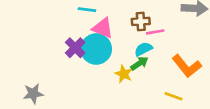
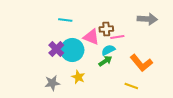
pink triangle: (103, 28) -> (91, 37), moved
yellow star: (124, 74) -> (78, 77), moved
gray star: (33, 94) -> (52, 83), moved

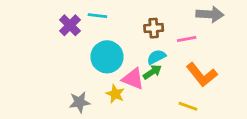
pink triangle: (91, 37) -> (133, 79), moved
pink line: (117, 37) -> (187, 39), moved
purple cross: (56, 49) -> (70, 25), moved

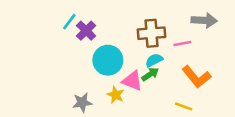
cyan line: (97, 16) -> (69, 22), moved, turned -60
purple cross: (70, 25) -> (86, 31), moved
brown cross: (154, 28) -> (152, 33), size x1.5

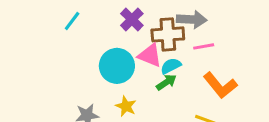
gray arrow: (204, 20) -> (192, 19), moved
purple cross: (86, 31) -> (132, 19), moved
pink triangle: (132, 81) -> (150, 55), moved

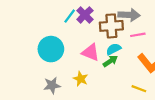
cyan line: (72, 21) -> (70, 16), moved
pink triangle: (150, 55) -> (90, 52), moved
cyan circle: (117, 66) -> (51, 49), moved

